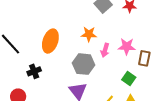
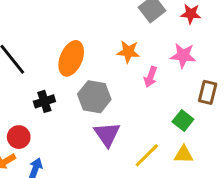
pink star: (127, 46) -> (183, 56), moved
gray hexagon: (84, 64) -> (94, 97), moved

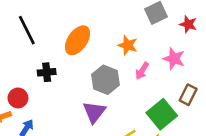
gray hexagon: (94, 97) -> (106, 80), moved
green square: (183, 121) -> (162, 114), size x1.6

